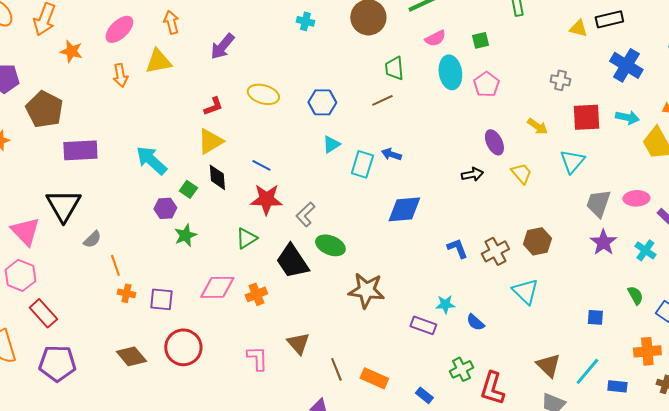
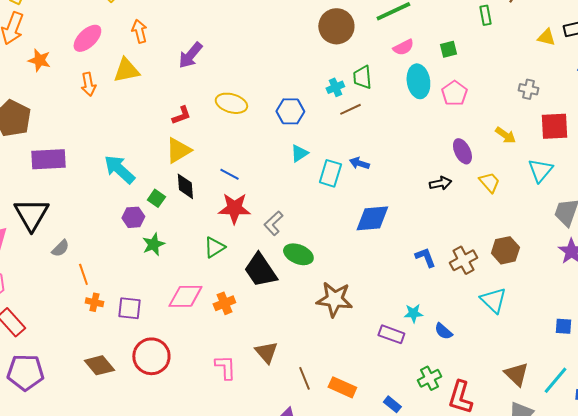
cyan cross: (305, 21) -> (335, 87), moved, turned -36

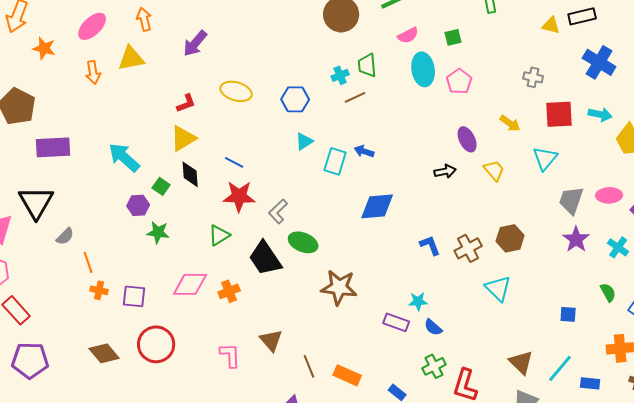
green star: (153, 244) -> (158, 232), turned 30
blue semicircle: (443, 331) -> (433, 327), moved

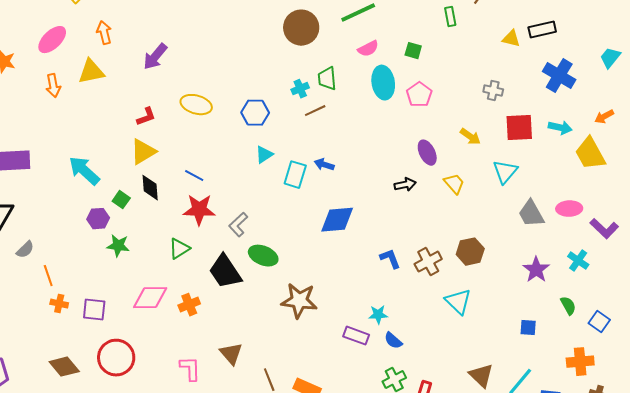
green square: (453, 37) -> (413, 51), turned 30
gray trapezoid: (571, 200) -> (531, 214), turned -48
purple star: (576, 239) -> (536, 270), moved

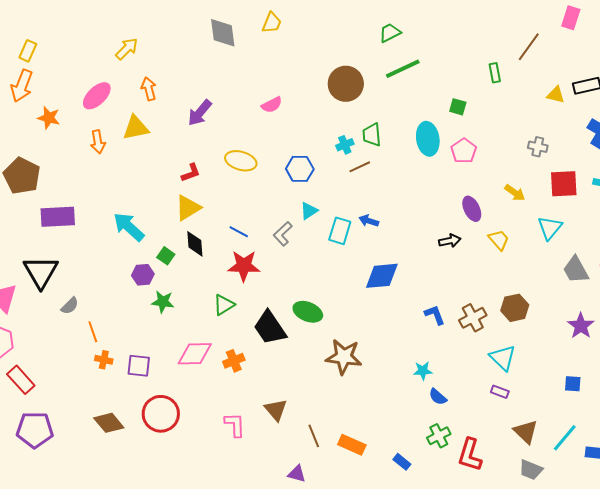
pink semicircle: (368, 49) -> (272, 105), moved
gray L-shape: (238, 225) -> (283, 234), moved
purple rectangle: (356, 336) -> (500, 392), moved, size x0.7

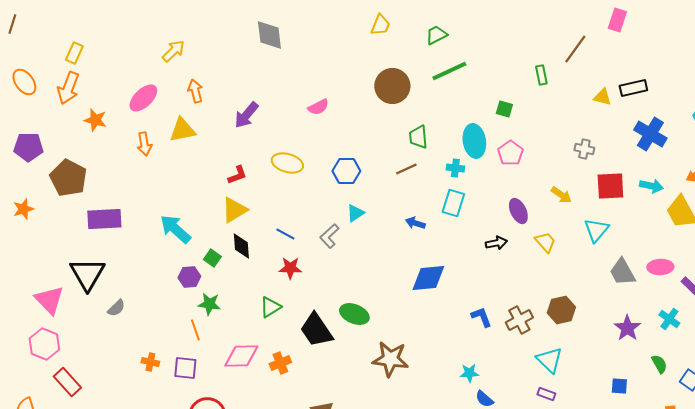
yellow trapezoid: (272, 23) -> (380, 25), moved
cyan cross: (345, 145) -> (455, 168), moved, turned 30
cyan rectangle: (340, 231) -> (453, 203), moved
red star: (244, 266) -> (290, 268), size x0.7
orange line: (93, 332) -> (195, 330), moved

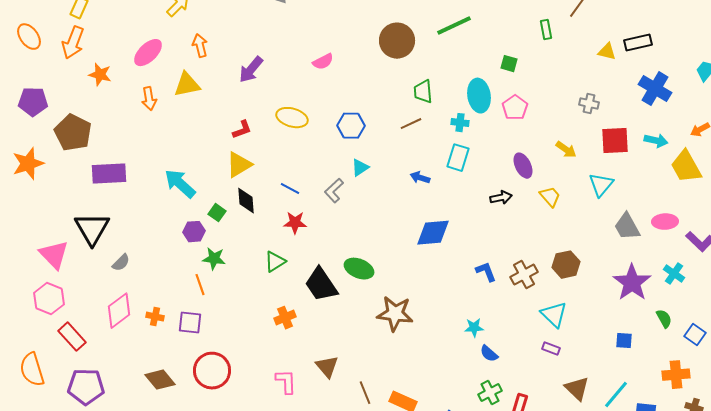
orange star: (23, 209) -> (28, 164), size x1.5
purple star: (627, 328) -> (632, 283), size x1.4
pink diamond: (241, 356) -> (119, 311), moved, turned -36

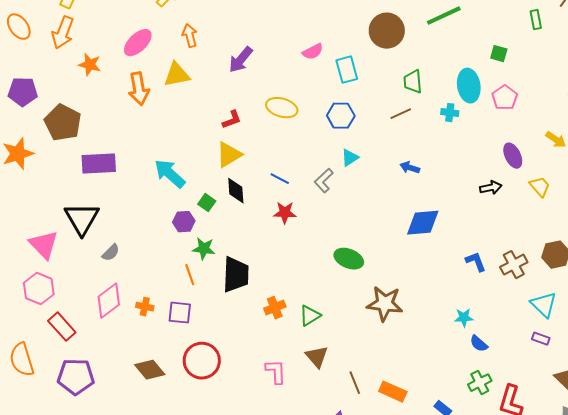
orange arrow: (149, 99) -> (139, 89), size x1.4
cyan rectangle: (458, 158) -> (347, 70), moved, turned -32
green triangle: (275, 262) -> (310, 316), moved
black trapezoid: (321, 285) -> (236, 275), moved, turned -144

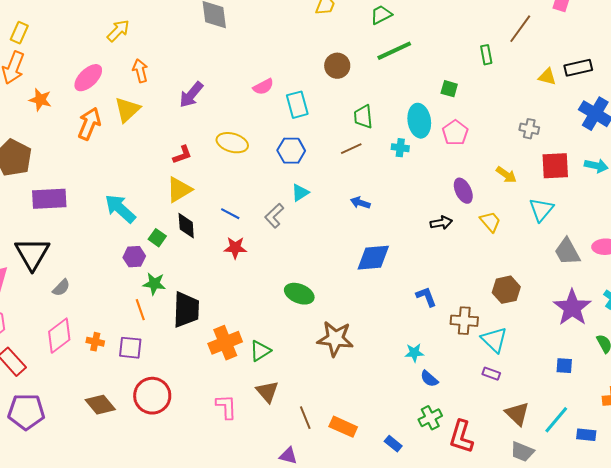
brown circle: (387, 31) -> (337, 66), size x0.7
yellow triangle: (177, 75) -> (127, 110), turned -32
orange arrow: (139, 89) -> (89, 124), turned -148
brown cross: (514, 265) -> (464, 321), moved, turned 32
orange cross: (275, 308) -> (225, 343), size x1.5

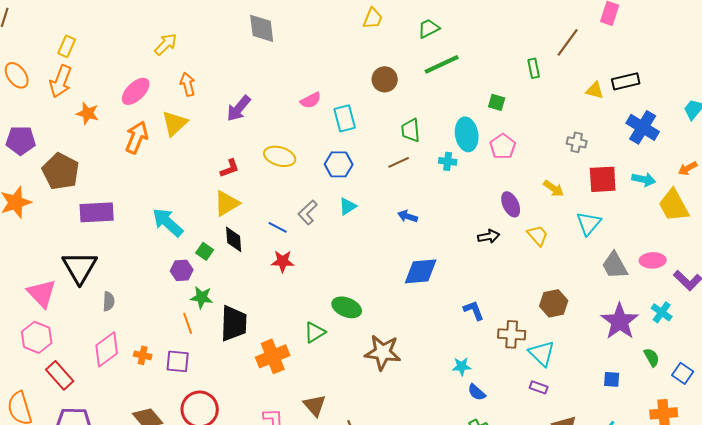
gray L-shape: (274, 216) -> (308, 212), moved
gray semicircle: (61, 288) -> (109, 301), turned -42
green triangle: (260, 351) -> (315, 332), moved

